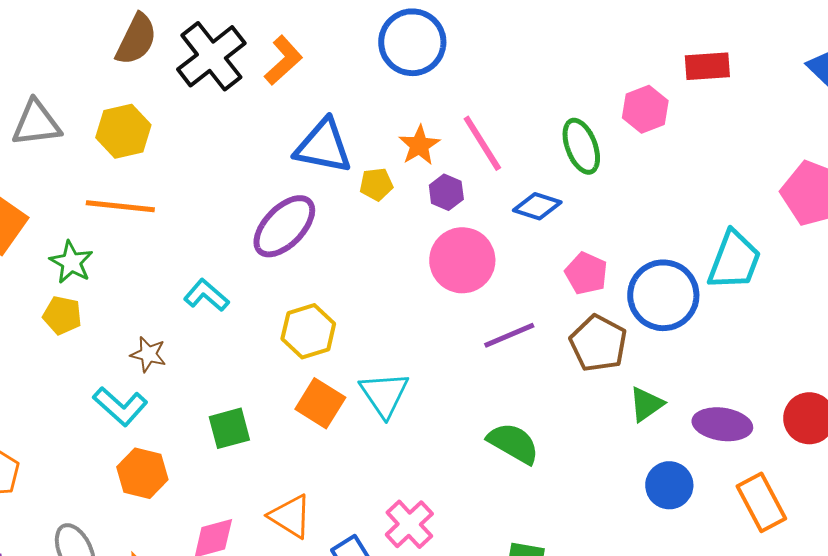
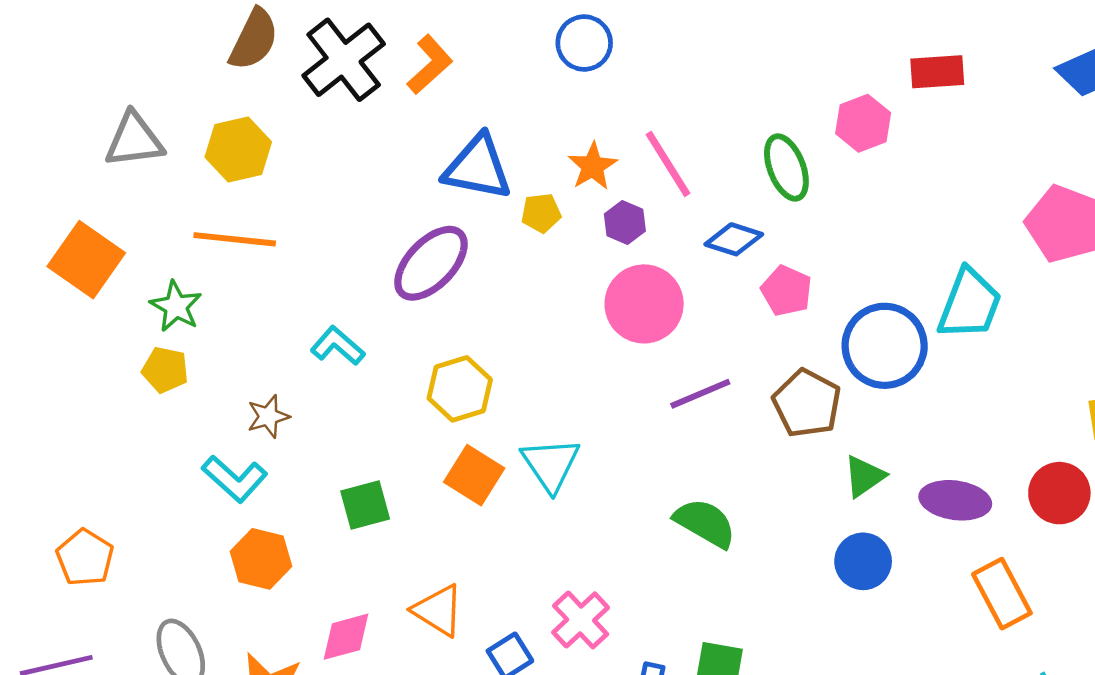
blue circle: (412, 42) -> (584, 43), size x0.7
pink pentagon: (586, 273) -> (786, 291), moved
brown star: (148, 354) -> (268, 416), turned -30
blue circle: (669, 485) -> (863, 561), moved

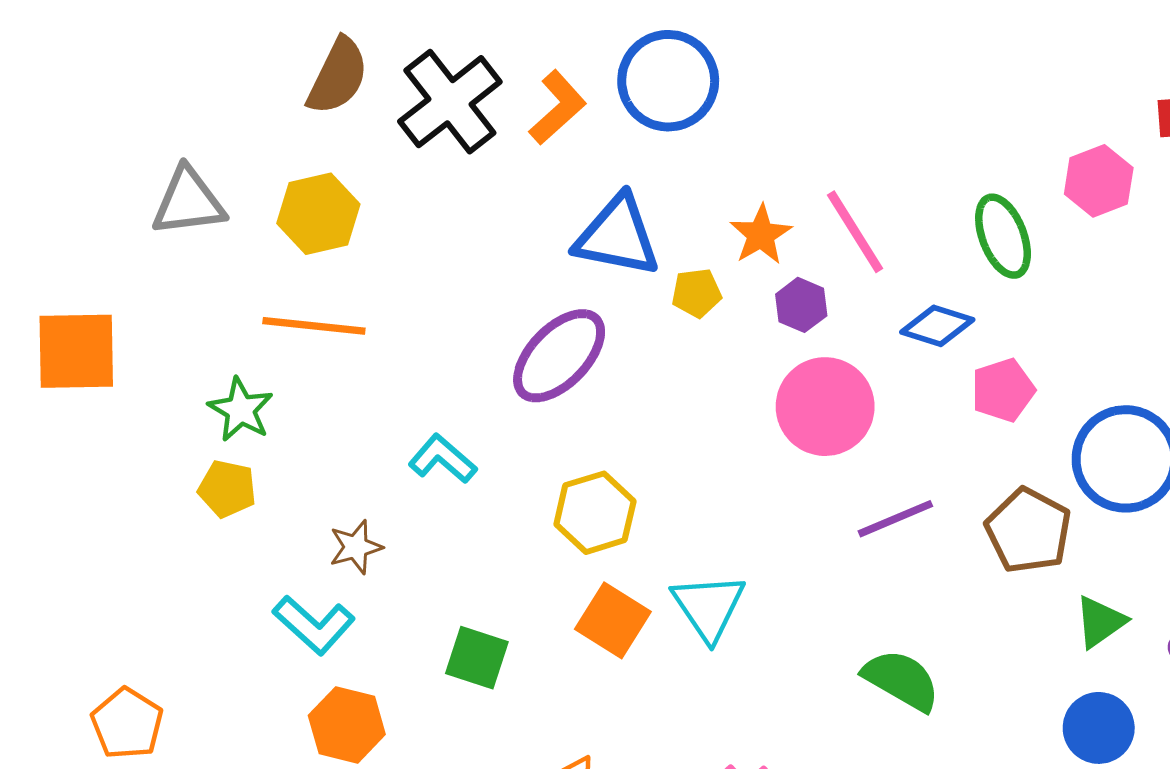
blue circle: (584, 43) -> (668, 81), moved, size x1.4
orange square: (86, 260) -> (76, 351), moved, turned -36
pink pentagon: (786, 291) -> (1003, 390), turned 30
green square: (365, 505) -> (477, 658), turned 33

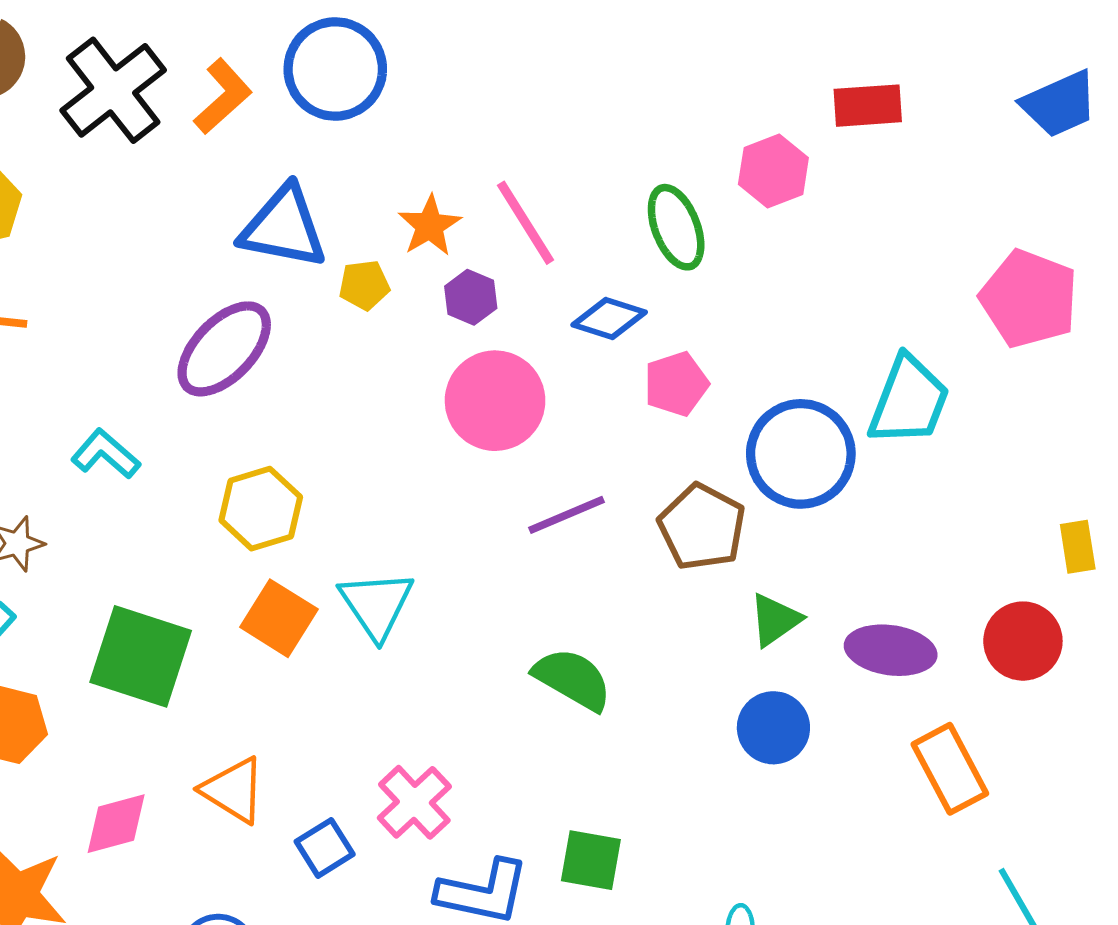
green square: (477, 658) -> (141, 656), size x1.6

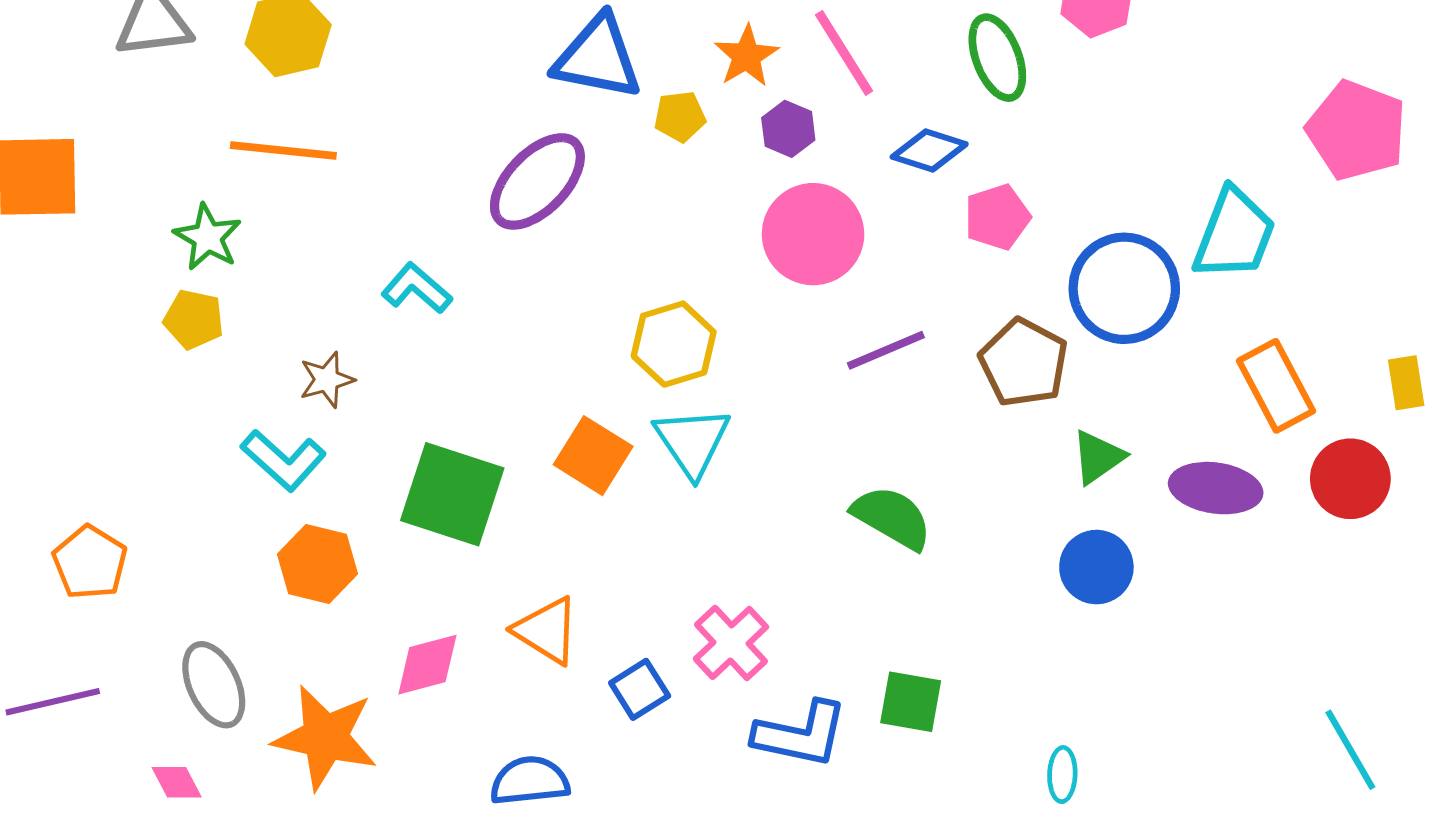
yellow hexagon: (261, 509) -> (674, 344), moved
orange rectangle: (950, 769) -> (1276, 386), moved

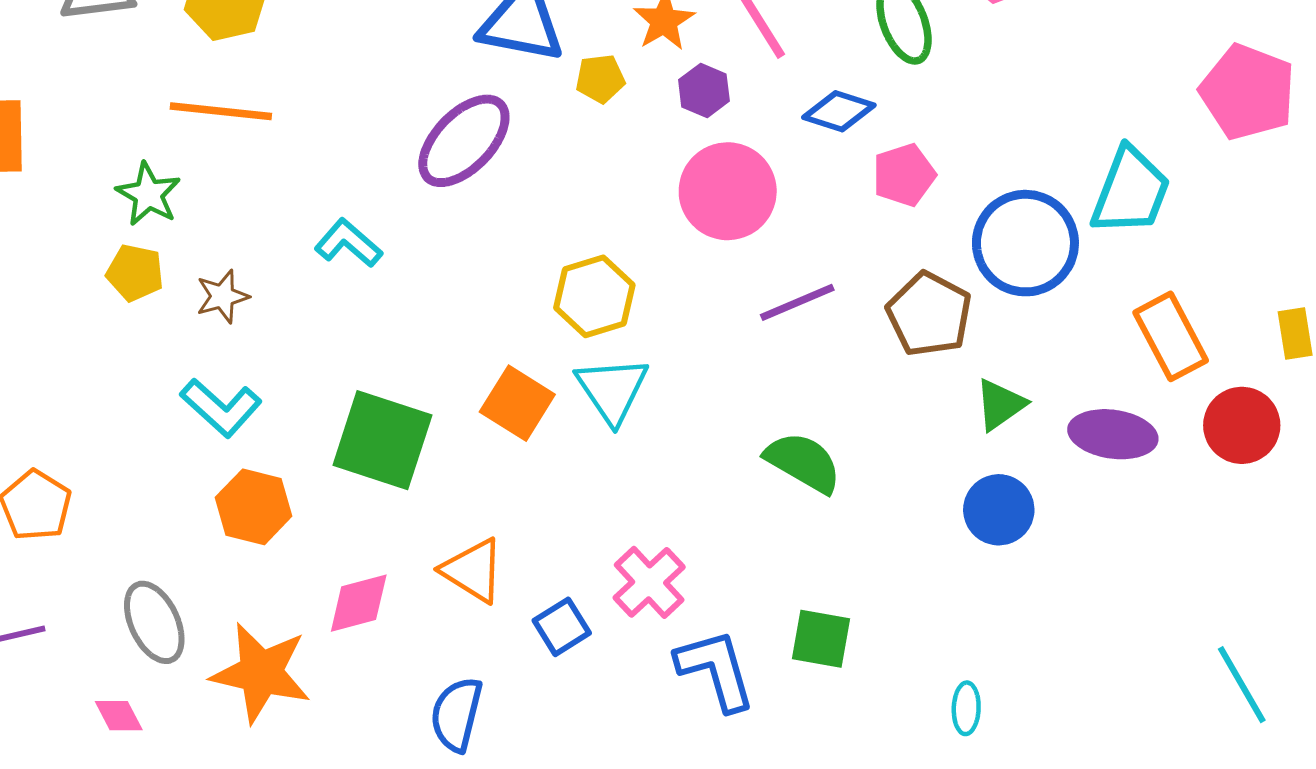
brown star: (327, 380) -> (222, 296), moved
blue L-shape: (801, 734) -> (716, 670), turned -118
blue semicircle: (530, 781) -> (457, 714), turned -70

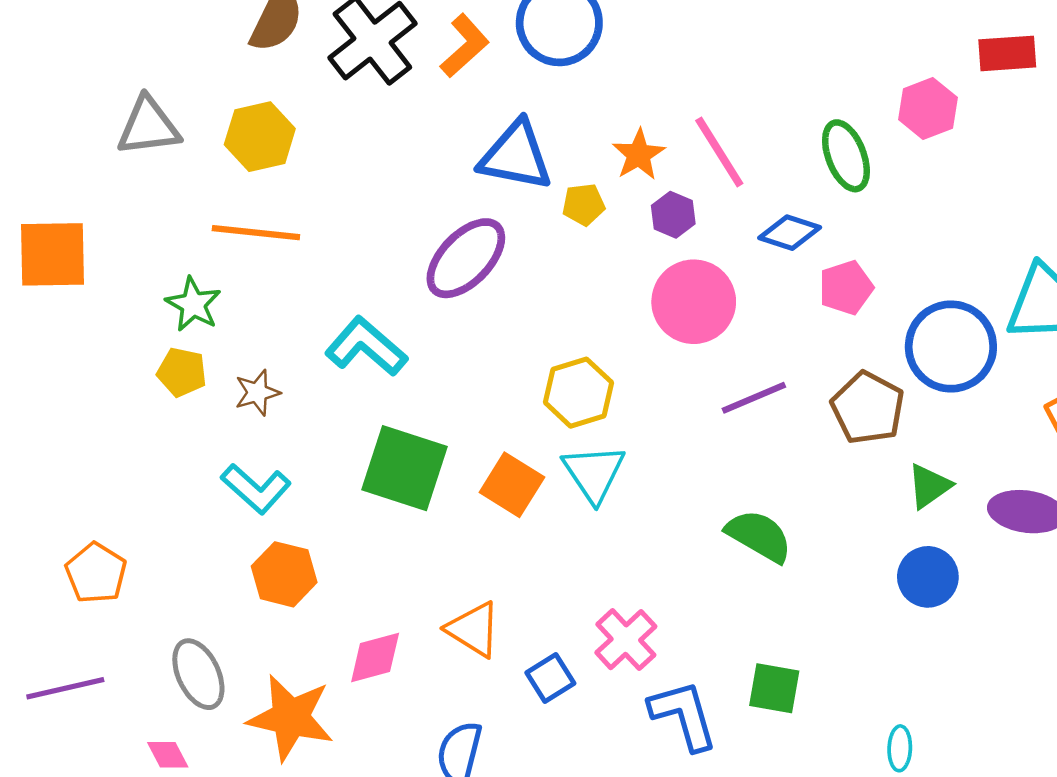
cyan L-shape: (348, 243) -> (366, 347), size x1.4
green square: (382, 440) -> (404, 468), moved

